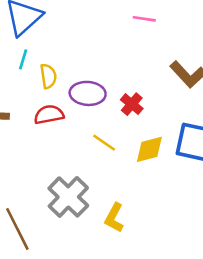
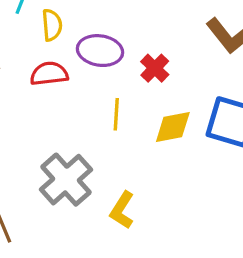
yellow line: (104, 143) -> (116, 114), turned 55

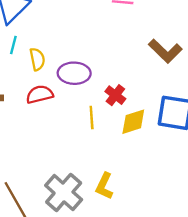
red cross: (155, 68) -> (115, 95), moved
gray cross: (66, 180) -> (64, 192), moved

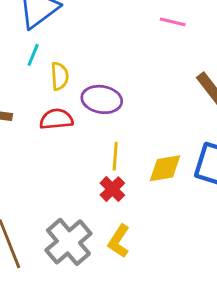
red cross: (115, 95) -> (112, 189), moved

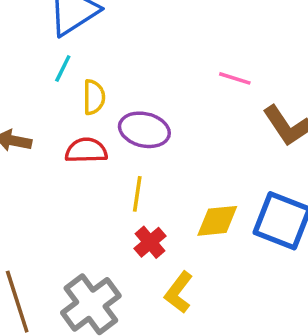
pink line: (173, 22) -> (235, 78), moved
yellow line: (115, 156) -> (137, 194), moved
yellow L-shape: (119, 241) -> (179, 292), moved

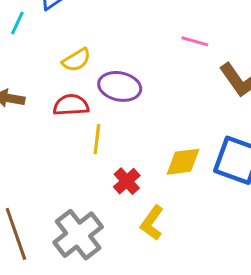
cyan line: (63, 69) -> (17, 23), moved
yellow semicircle: (94, 97) -> (76, 60), turned 60
yellow line: (137, 194) -> (97, 139), moved

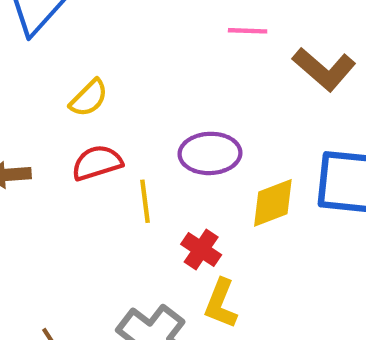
purple ellipse: (120, 86) -> (210, 153), moved
yellow L-shape: (152, 223) -> (221, 304), moved

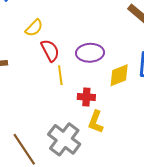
red semicircle: (97, 163) -> (50, 50), moved, turned 80
red cross: (201, 249) -> (86, 97), turned -30

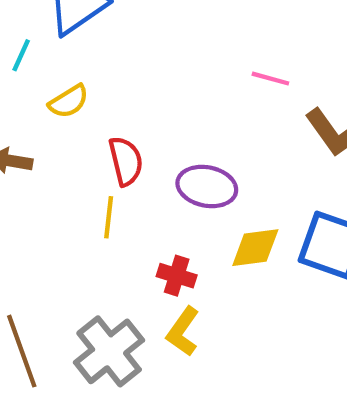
yellow semicircle: (34, 28) -> (69, 101), moved
yellow line: (60, 75) -> (109, 217), moved

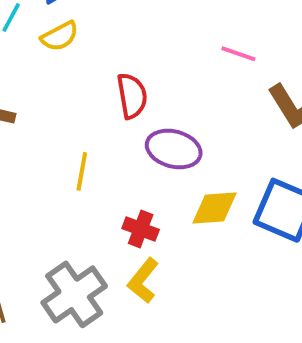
yellow semicircle: (69, 101) -> (60, 36), moved
red semicircle: (126, 161) -> (132, 96), moved

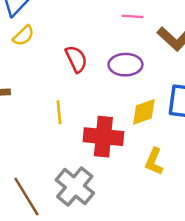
purple ellipse: (174, 149) -> (125, 65), moved
red cross: (141, 229) -> (103, 137), size x1.8
yellow L-shape: (143, 281) -> (154, 162), moved

